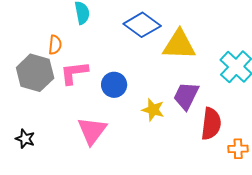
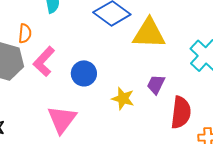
pink L-shape: (74, 73) -> (44, 61), turned -40
purple trapezoid: (186, 96) -> (156, 84), size x0.7

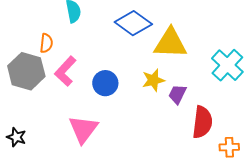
yellow star: (123, 98) -> (153, 80), moved, turned -30

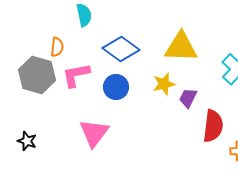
blue diamond: (133, 23) -> (121, 49), moved
pink L-shape: (65, 71) -> (76, 75), turned 36

